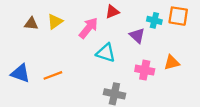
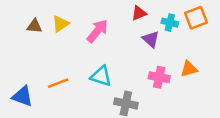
red triangle: (112, 12) -> (139, 13), moved
orange square: (178, 16) -> (196, 18), turned -30
cyan triangle: (106, 53) -> (101, 76), moved
blue triangle: (20, 73) -> (22, 96), moved

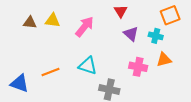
red triangle: (139, 13) -> (121, 11), turned -40
cyan cross: (170, 23) -> (156, 36), moved
yellow triangle: (61, 24) -> (53, 20), turned 42

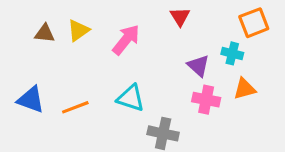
yellow triangle: (53, 20) -> (78, 30), turned -42
purple triangle: (131, 34) -> (198, 66), moved
blue triangle: (20, 83) -> (31, 100), moved

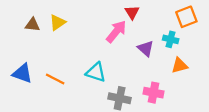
pink arrow: (126, 40) -> (116, 32), moved
pink cross: (206, 100) -> (154, 93), moved
orange line: (75, 107) -> (55, 79), turned 48

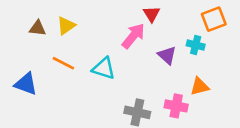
orange triangle: (180, 65) -> (200, 86), moved
cyan triangle: (96, 72) -> (104, 68), moved
orange line: (55, 79) -> (63, 63), moved

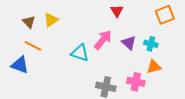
brown triangle: (38, 28) -> (29, 22), turned 40
pink arrow: (133, 36) -> (103, 40), moved
cyan cross: (196, 45) -> (151, 44), moved
orange line: (63, 63) -> (33, 46), moved

